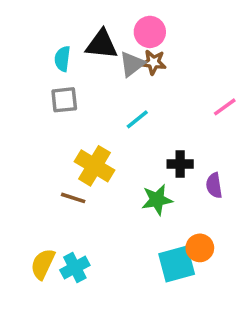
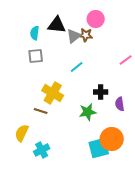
pink circle: (150, 32) -> (96, 19), moved
orange circle: (200, 248) -> (112, 139), size x1.5
yellow semicircle: (43, 264) -> (22, 133), moved

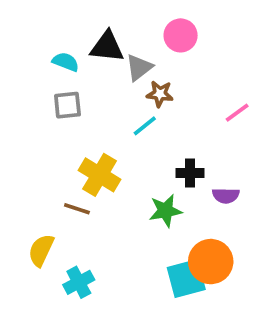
cyan semicircle: (35, 33) -> (66, 62), turned 104
brown star: (86, 35) -> (160, 94), moved
purple semicircle: (120, 104) -> (226, 196), turned -80

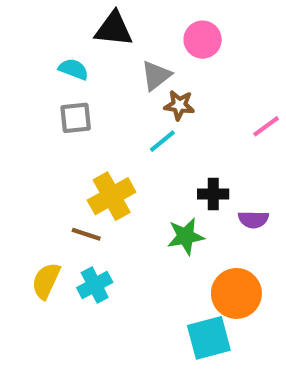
black triangle: (107, 47) -> (114, 29), moved
yellow cross: (100, 175) -> (112, 196), turned 30
cyan square: (186, 279) -> (209, 338), moved
cyan cross: (79, 282) -> (95, 285), moved

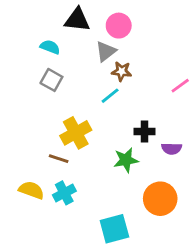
pink circle: (203, 40) -> (119, 26), moved
gray square: (76, 118) -> (51, 80), turned 35
yellow semicircle: (46, 281) -> (31, 190), turned 85
cyan square: (209, 338) -> (114, 229), moved

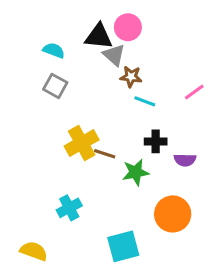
black triangle: (77, 20) -> (99, 37), moved
gray triangle: (106, 51) -> (114, 55), turned -40
cyan line: (110, 96) -> (145, 101), moved, turned 60
brown line: (59, 159) -> (105, 154), moved
yellow semicircle: (31, 190) -> (34, 251), moved

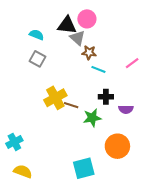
cyan cross: (69, 208) -> (14, 142), moved

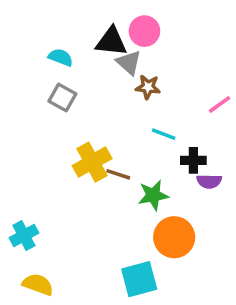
cyan line: (98, 69) -> (164, 134), moved
black cross: (106, 97) -> (193, 160), moved
orange circle: (117, 146) -> (174, 237), moved

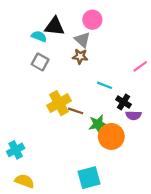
black triangle: (111, 42) -> (55, 26), moved
brown star: (148, 87) -> (80, 56), moved
black cross: (193, 160) -> (124, 102), turned 32
orange circle: (174, 237) -> (111, 137), moved

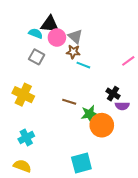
pink circle: (92, 20) -> (57, 38), moved
cyan line: (105, 85) -> (83, 65), moved
yellow cross: (59, 103) -> (23, 95), moved, turned -35
cyan cross: (16, 150) -> (26, 137), moved

